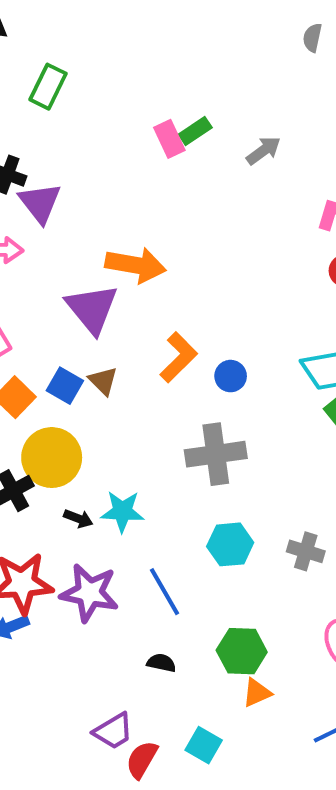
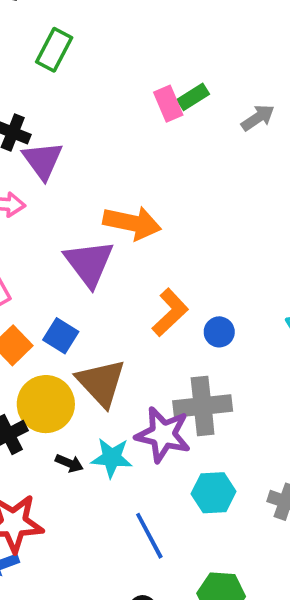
brown triangle: (103, 381) -> (101, 383), moved, size x1.8
purple star: (90, 593) -> (163, 435), moved

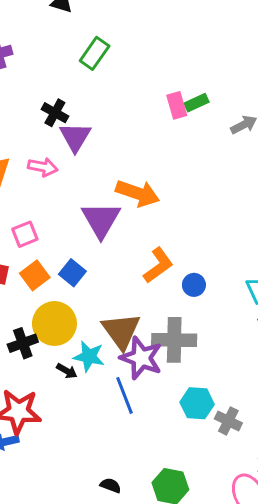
brown triangle: (101, 383) -> (121, 331), moved
cyan star: (112, 458) -> (89, 356), moved
cyan hexagon: (214, 493) -> (197, 403), moved
blue line: (149, 536) -> (124, 395), moved

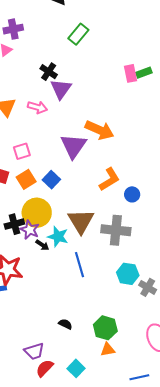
purple star: (141, 358) -> (30, 230), moved, size x0.7

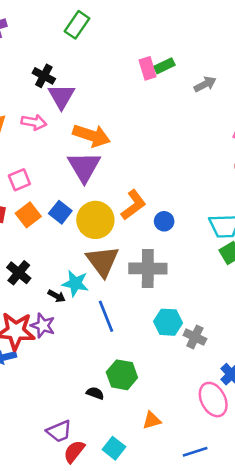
orange arrow: (100, 130) -> (92, 136), moved
yellow circle: (37, 213) -> (95, 220), moved
black cross: (14, 224) -> (19, 273), turned -30
purple star: (30, 230) -> (43, 326), moved
green hexagon: (105, 328) -> (122, 375), moved

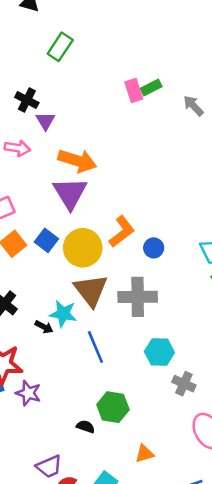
gray arrow: (205, 84) -> (193, 106), turned -105
purple triangle: (61, 96) -> (45, 121), size x0.7
purple star: (43, 326) -> (28, 393), moved
gray cross: (195, 337) -> (184, 384), moved

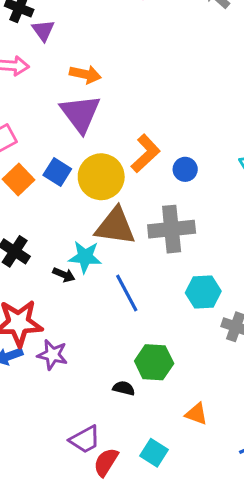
orange arrow: (77, 161) -> (85, 74), size x0.7
brown triangle: (91, 290) -> (115, 226), turned -39
orange triangle: (144, 454) -> (196, 414), turned 42

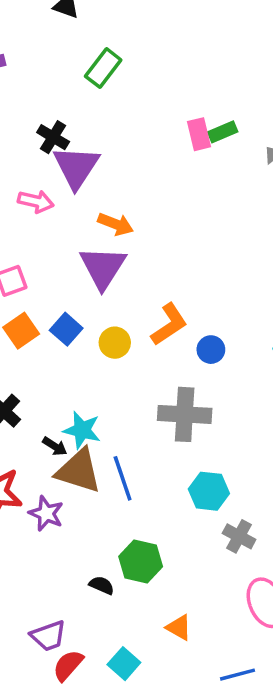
purple triangle: (43, 30) -> (76, 167), size x1.8
yellow circle: (101, 177) -> (115, 343), size x0.6
brown triangle: (115, 226) -> (79, 471), moved
purple star: (52, 355) -> (46, 513), moved

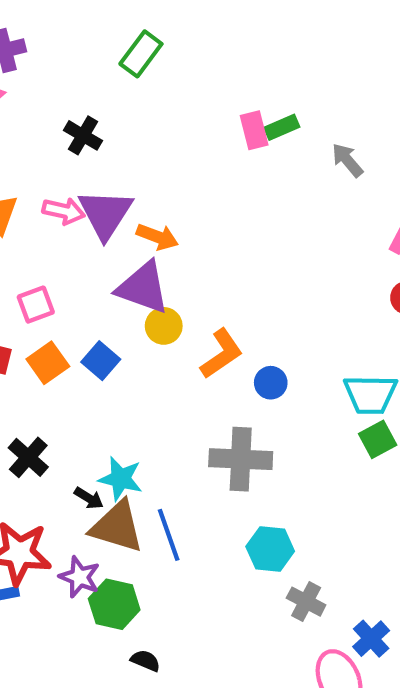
purple triangle: (76, 167) -> (105, 214), moved
purple triangle: (103, 267) -> (143, 288), turned -42
yellow circle: (115, 343) -> (164, 326), moved
green hexagon: (141, 562) -> (114, 604), moved

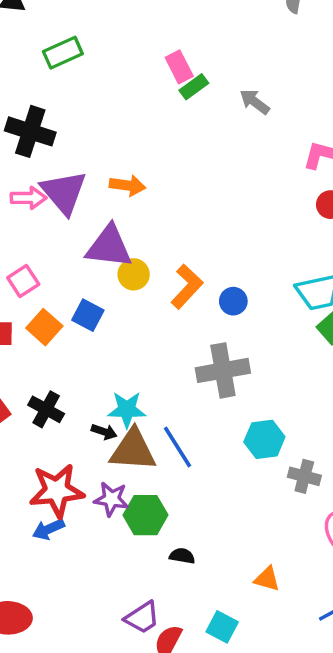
green rectangle: (141, 54) -> (63, 53), turned 42
pink rectangle: (254, 130) -> (179, 67), moved
black cross: (83, 135) -> (30, 131), size x1.5
orange arrow: (157, 237) -> (128, 185), moved

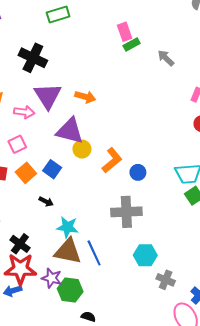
pink arrow: (29, 198) -> (24, 112), moved
black cross: (46, 409) -> (20, 244), moved
black arrow: (104, 432) -> (46, 202), moved

